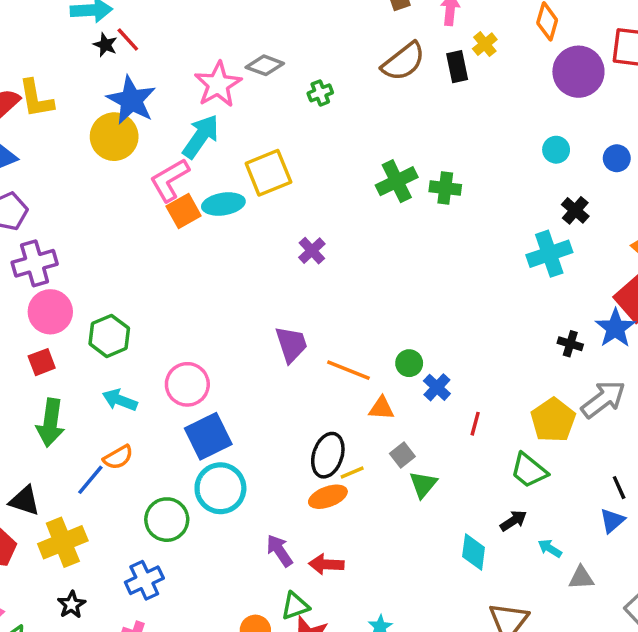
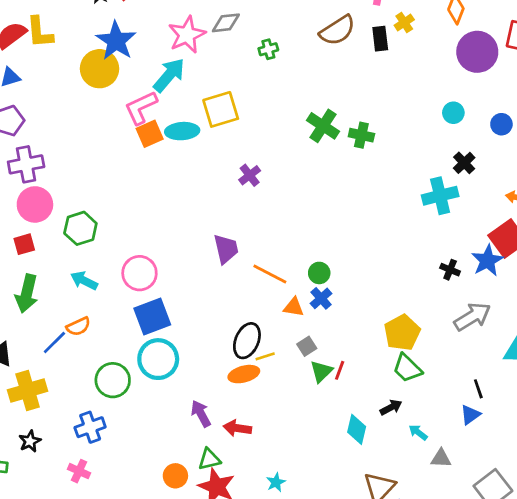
gray diamond: (265, 65) -> (226, 23), turned -32
green cross: (397, 181) -> (323, 126), turned -36
blue cross: (437, 387) -> (321, 298), moved
yellow pentagon: (553, 420) -> (402, 333), moved
red line: (475, 424) -> (340, 370), moved

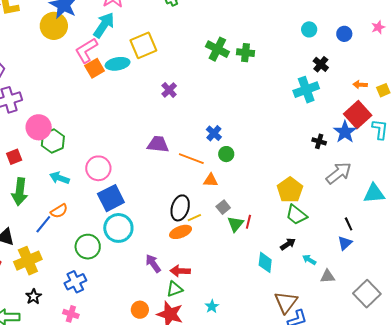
pink circle: (35, 204) -> (39, 127), moved
purple trapezoid: (226, 249) -> (158, 144), turned -65
blue cross: (321, 298) -> (214, 133), moved
green triangle: (209, 459) -> (175, 289), moved

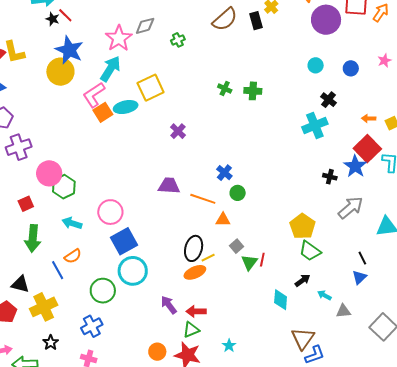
green cross: (217, 49) -> (225, 88), size x0.6
blue line: (43, 224) -> (58, 270), turned -66

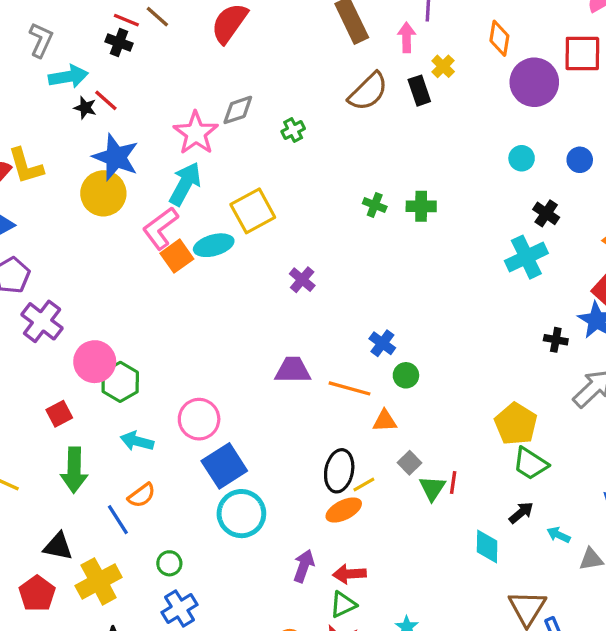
purple cross: (19, 147) -> (42, 321), turned -30
green circle: (103, 291) -> (169, 563), moved, size x0.6
purple arrow: (169, 305) -> (304, 566), turned 60

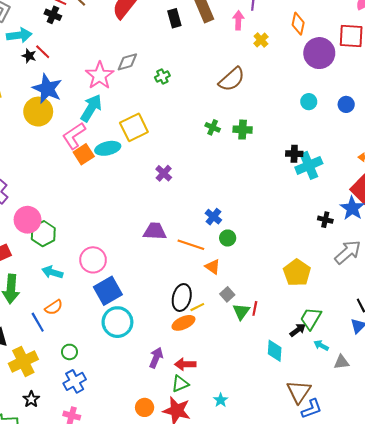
black rectangle: (419, 91) -> (174, 18), moved
brown semicircle: (368, 92) -> (232, 79), moved
black cross: (546, 213) -> (294, 154), moved, turned -35
orange triangle: (385, 421) -> (213, 267), turned 35
green trapezoid: (530, 464) -> (311, 318), moved, turned 85

